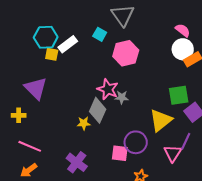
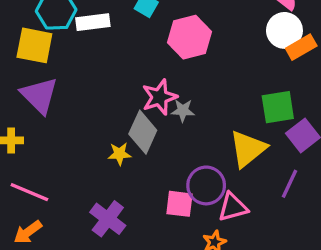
white rectangle: (68, 44) -> (93, 22), turned 30
yellow square: (52, 54) -> (34, 45), moved, size x1.6
pink star: (108, 89) -> (159, 97), turned 30
pink triangle: (173, 153) -> (233, 207), moved, turned 42

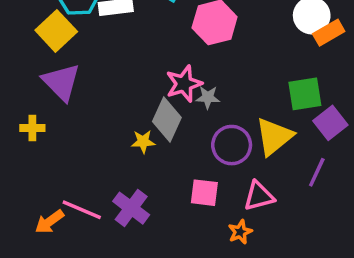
yellow square: (34, 45) -> (56, 31), turned 36
purple circle: (206, 185) -> (232, 145), moved
pink line: (29, 192) -> (82, 210), moved

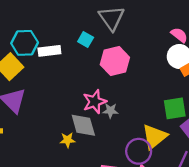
gray diamond: (167, 119) -> (83, 125), turned -40
purple circle: (232, 145) -> (139, 151), moved

